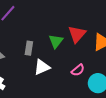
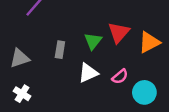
white triangle: (42, 67) -> (88, 73), moved

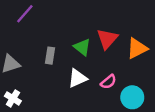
green triangle: (93, 41) -> (82, 47), turned -30

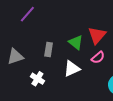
pink semicircle: (108, 82) -> (98, 58), moved
white cross: (13, 98) -> (37, 79), moved

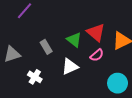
red triangle: (97, 35) -> (96, 32), turned -30
gray rectangle: (49, 49) -> (46, 47), turned -40

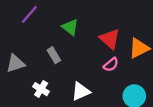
green triangle: (74, 40) -> (70, 27), moved
white triangle: (70, 67) -> (81, 91), moved

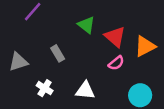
green triangle: (70, 27) -> (86, 25), moved
white triangle: (81, 91) -> (85, 90), turned 30

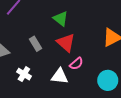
red triangle: (115, 37) -> (66, 43), moved
pink semicircle: (116, 63) -> (76, 64), moved

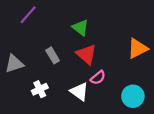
white cross: (24, 74) -> (40, 89), turned 32
white triangle: (60, 76) -> (79, 92), turned 30

